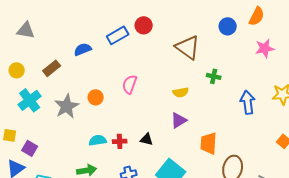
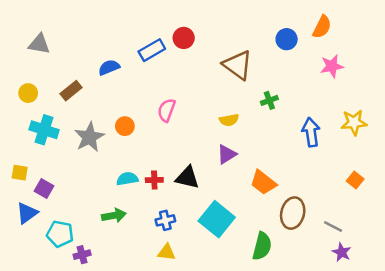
green cross: (214, 76) -> (269, 100), turned -32
cyan cross: (30, 100) -> (44, 130), turned -35
black triangle: (147, 139) -> (187, 178), size x1.5
orange trapezoid: (209, 143) -> (263, 182), turned -55

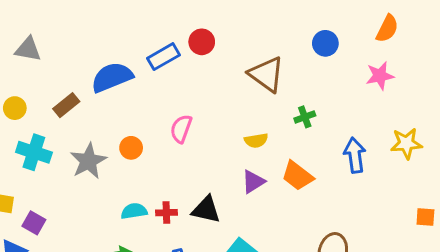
orange semicircle: (322, 27) -> (387, 29), moved
blue semicircle: (109, 67) -> (112, 77), size x1.6
orange square: (355, 180) -> (425, 217), moved, turned -35
orange trapezoid: (263, 182) -> (297, 176), moved

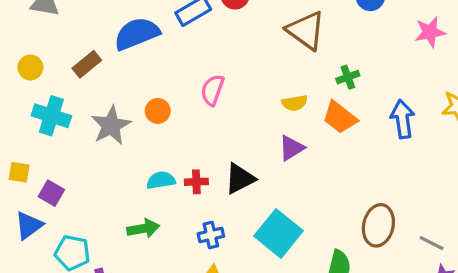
orange trapezoid: (297, 176) -> (340, 117), moved
black triangle: (206, 210) -> (240, 179), turned -40

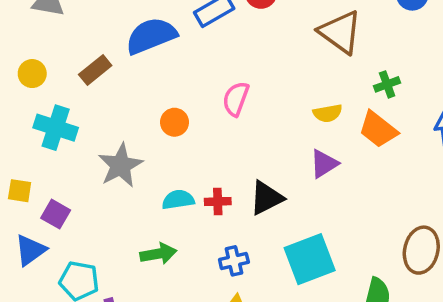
gray star: (111, 125) -> (120, 165), moved
cyan square: (279, 233) -> (310, 259), turned 30

